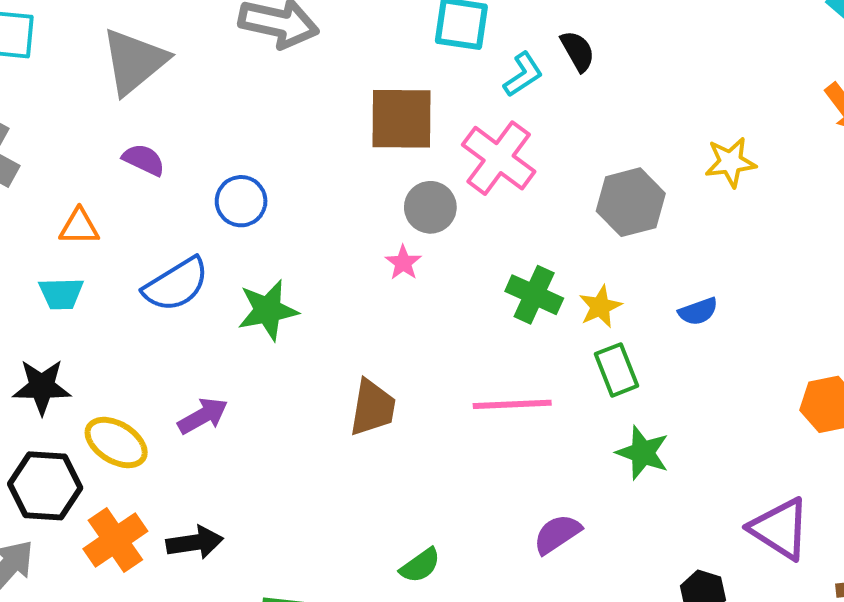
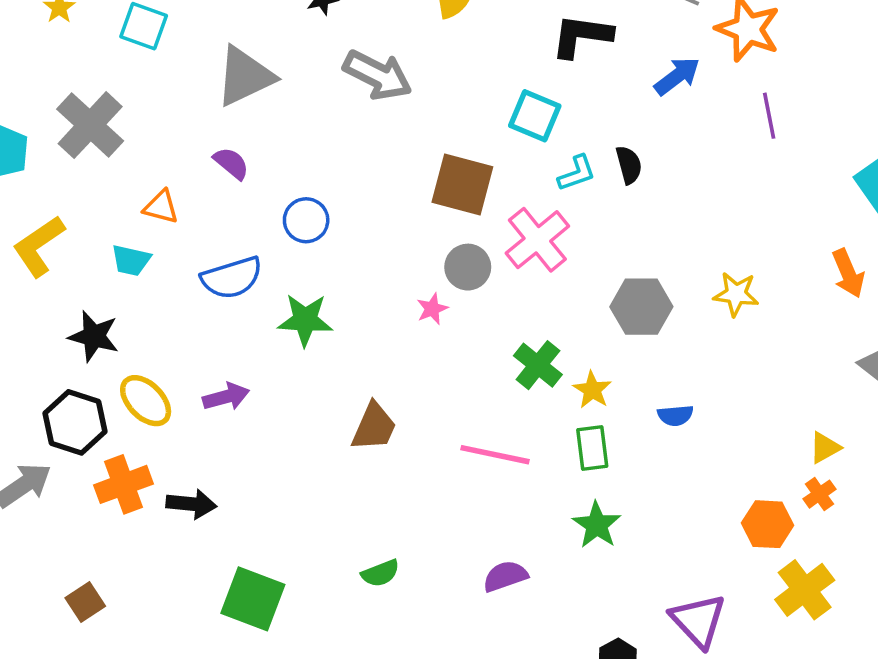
yellow star: (600, 307) -> (592, 390), turned -30

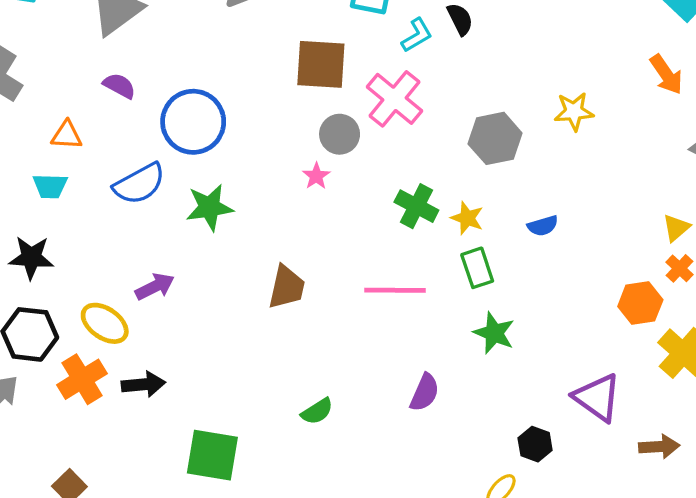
blue circle: (306, 220) -> (193, 122), size x1.6
yellow ellipse: (146, 401) -> (105, 323), moved
purple semicircle: (505, 576) -> (425, 392), turned 144

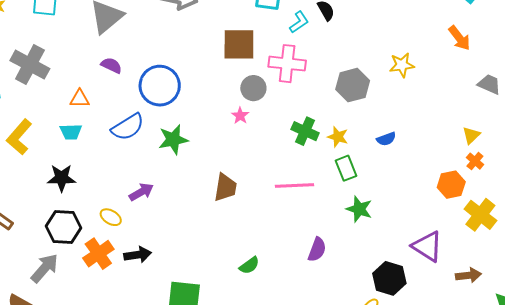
pink cross: (394, 99) -> (287, 64), turned -30
yellow ellipse: (105, 323) -> (111, 217), size x0.7
black hexagon: (535, 444) -> (389, 278), size x1.5

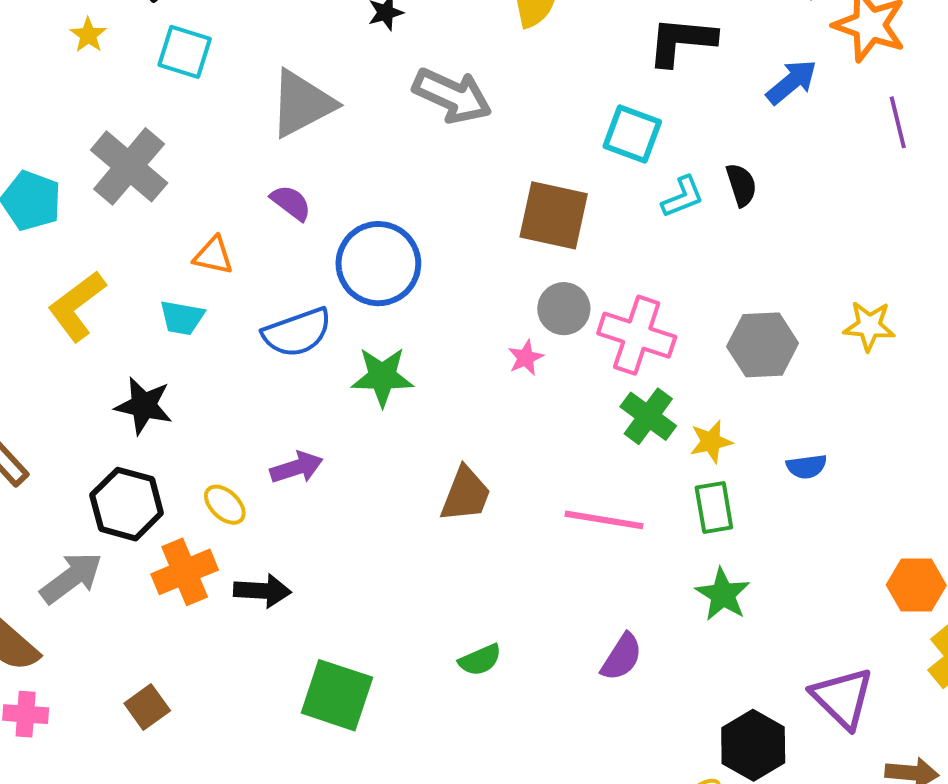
pink cross: (287, 64) -> (637, 335), moved
yellow star: (338, 137) -> (711, 442), turned 30

